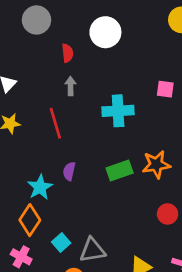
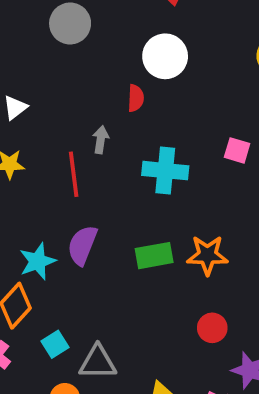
red semicircle: (67, 53) -> (136, 98), moved
gray arrow: (71, 86) -> (101, 140), moved
purple semicircle: (69, 171) -> (82, 245), size x1.5

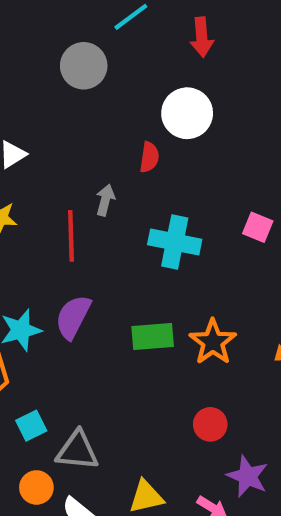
orange star: (207, 255) -> (213, 342), turned 30

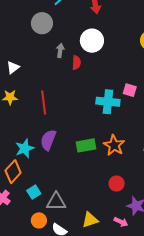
gray arrow: (105, 200) -> (60, 50), moved
cyan cross: (175, 242) -> (108, 102), moved

